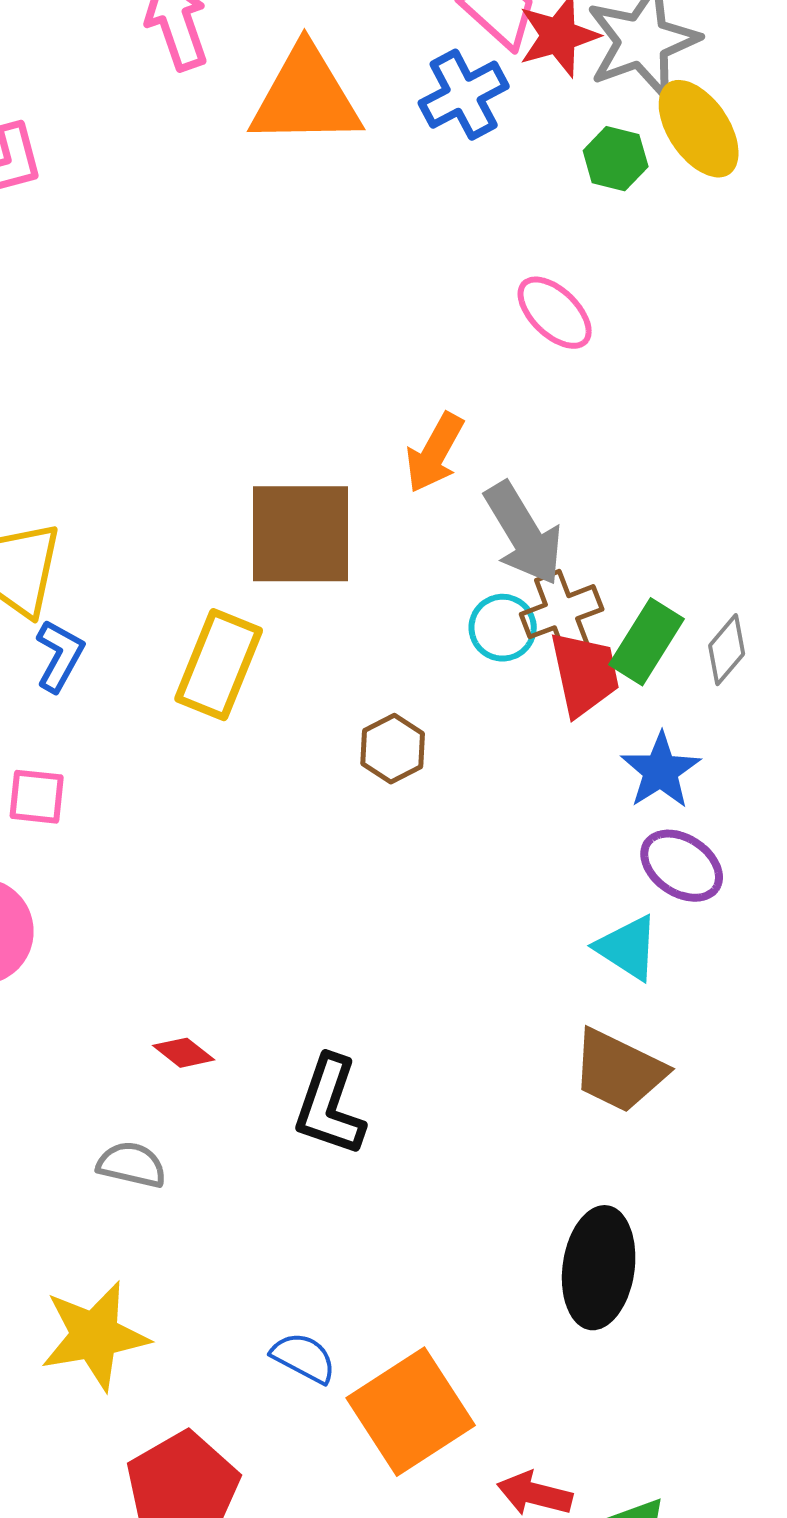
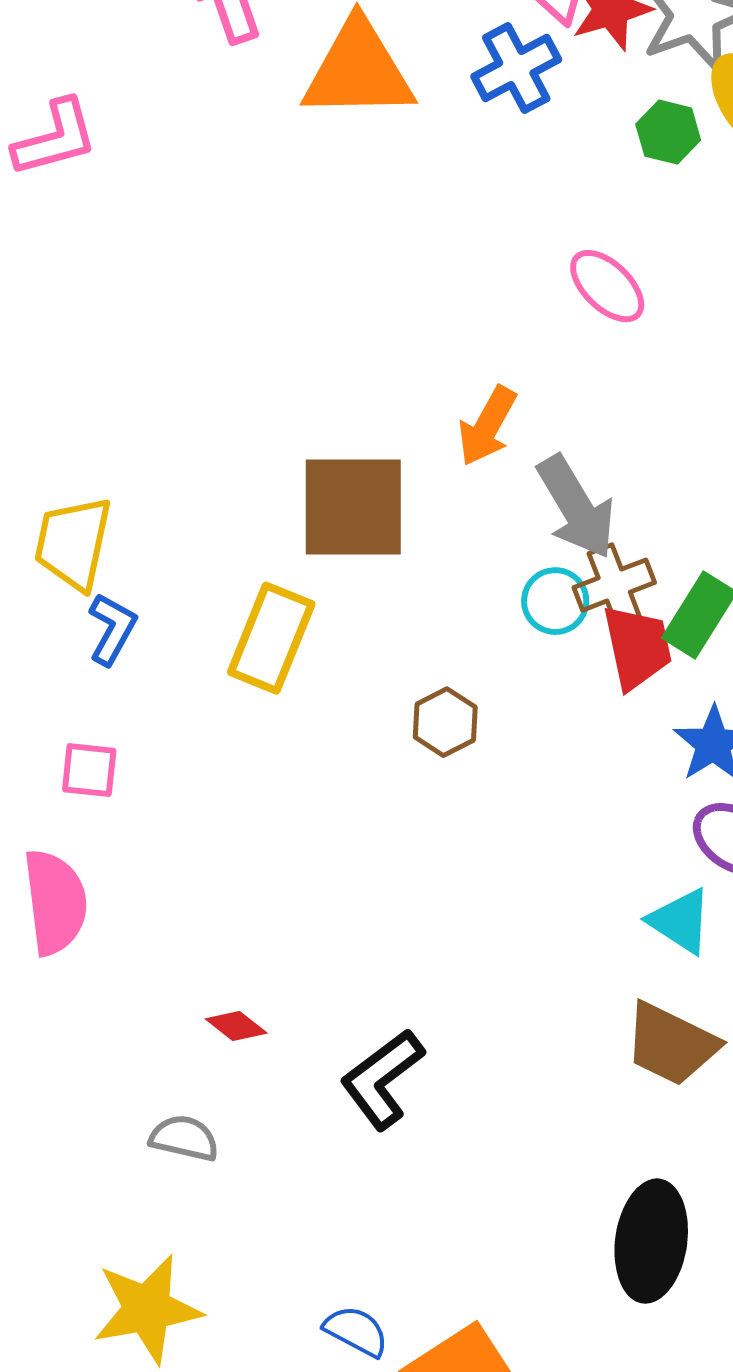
black L-shape: (330, 1106) -> (382, 1079), turned 34

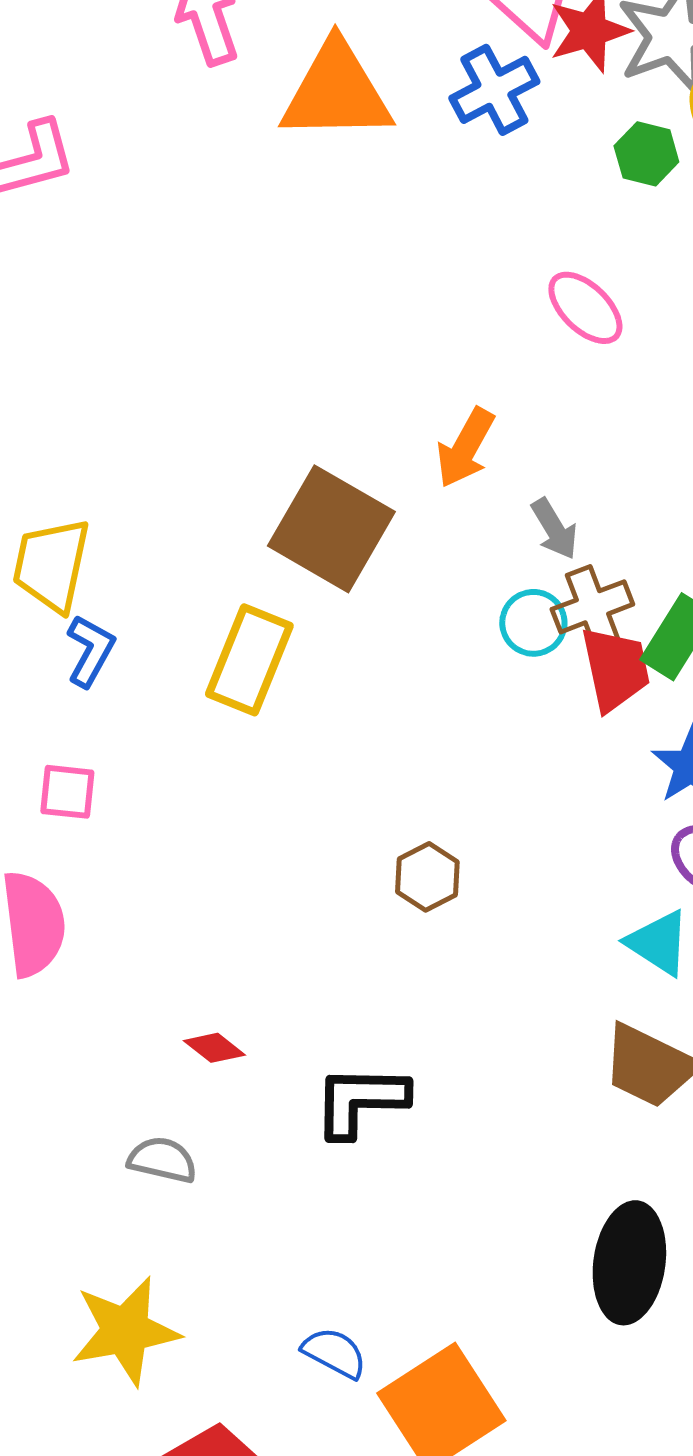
brown square: (353, 507) -> (331, 529), turned 30
gray arrow: (576, 507) -> (554, 529), size x0.6
brown hexagon: (445, 722) -> (427, 877), moved
black L-shape: (382, 1079) -> (360, 1101), turned 38

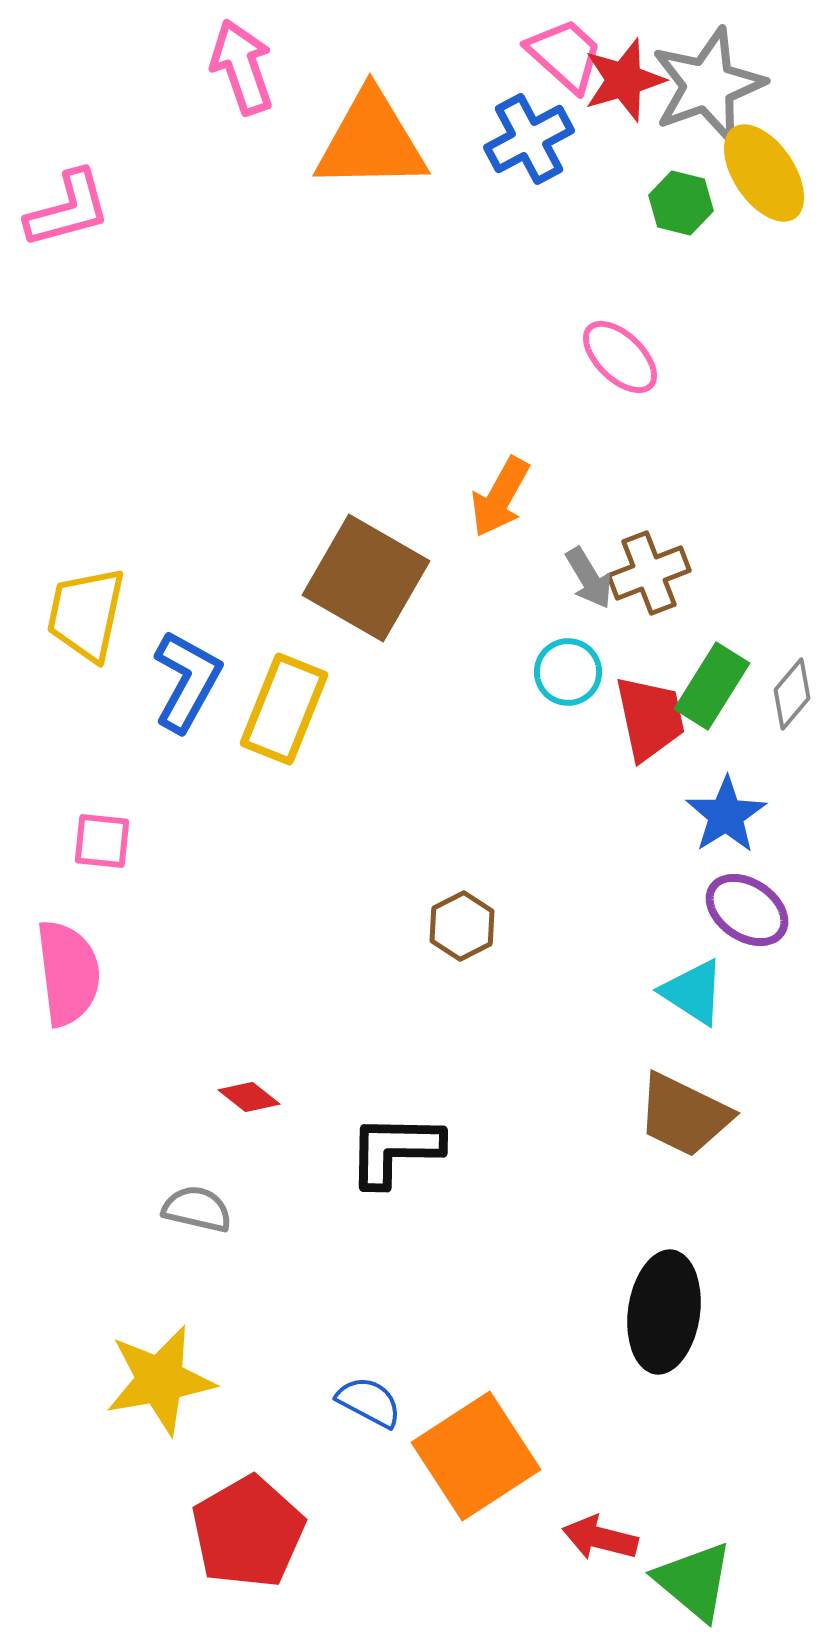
brown cross: (592, 607) -> (649, 573), moved
blue L-shape: (90, 651) -> (187, 681), moved, size x1.4

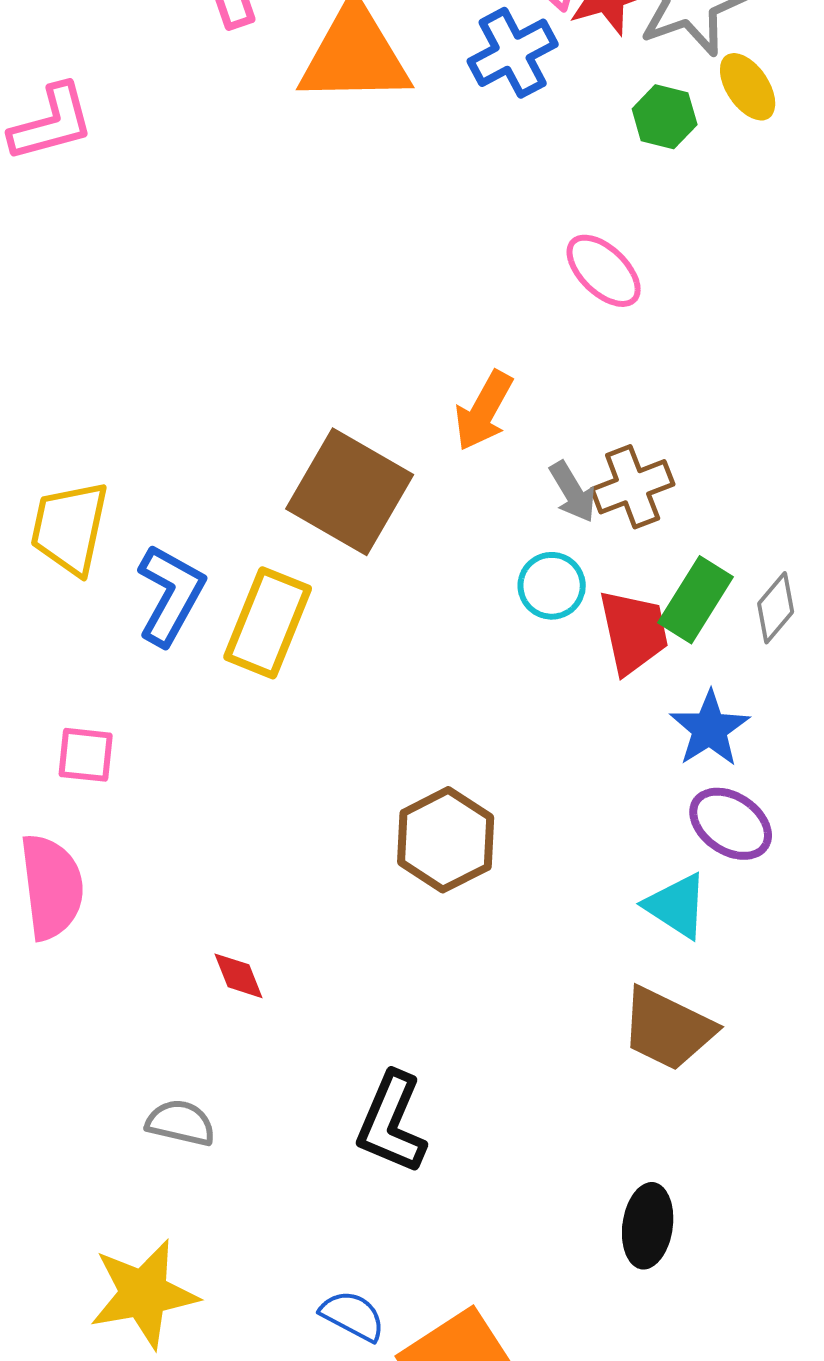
yellow ellipse: (764, 173) -> (748, 87), size x0.7
brown hexagon: (462, 926) -> (446, 840), size x1.5
red diamond: (249, 1097) -> (239, 976), moved, turned 30
black L-shape: (395, 1150) -> (392, 1123), moved, turned -68
black ellipse: (664, 1312) -> (648, 1226), size x0.7

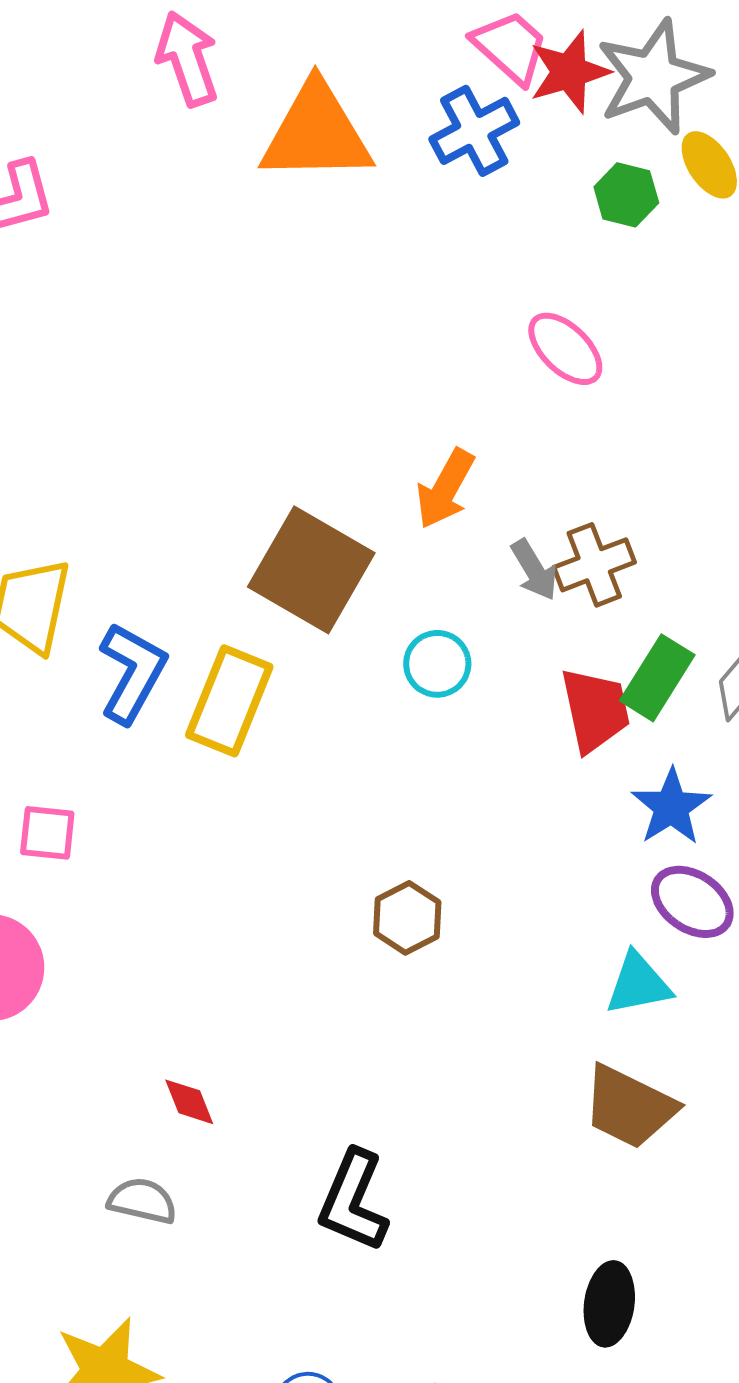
cyan circle: (552, 586) -> (437, 664), moved
brown hexagon: (446, 840) -> (407, 918), size x0.7
cyan triangle: (677, 906) -> (638, 984), turned -44
red diamond: (239, 976) -> (189, 1102), moved

